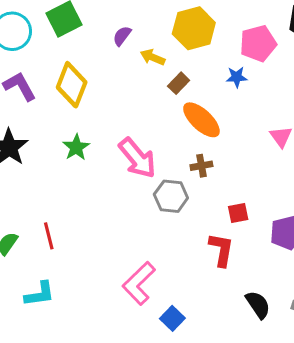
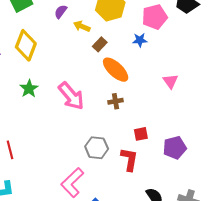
gray hexagon: (171, 196) -> (97, 148), moved

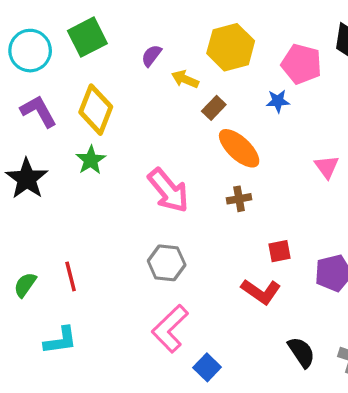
pink pentagon: (155, 17) -> (301, 64), turned 30
green star: (29, 89) -> (91, 160), moved
gray hexagon: (97, 148) -> (167, 263), moved
red L-shape: (129, 159) -> (261, 292), turned 115

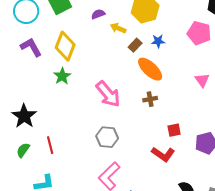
purple semicircle: (151, 56) -> (98, 14), turned 32
pink pentagon: (301, 64) -> (199, 33), moved
blue star: (278, 101) -> (158, 41), moved
black star: (27, 179) -> (24, 116), moved

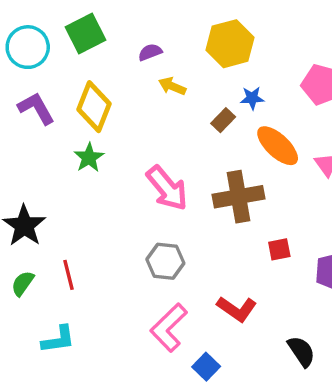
yellow arrow: (118, 28) -> (172, 86), moved
brown rectangle: (135, 45) -> (223, 120), moved
orange ellipse: (150, 69) -> (278, 146), moved
brown cross: (150, 99) -> (238, 197), size x2.0
red L-shape: (163, 154) -> (237, 309), moved

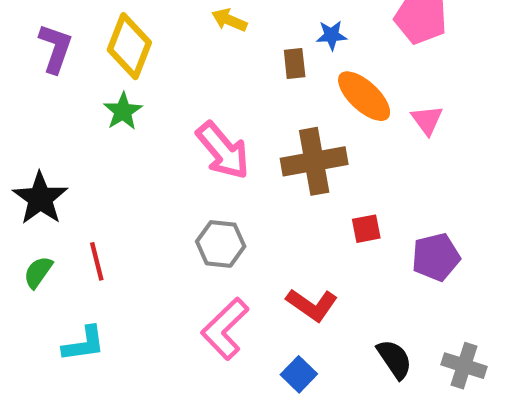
purple L-shape: (36, 108) -> (55, 48), turned 48
brown rectangle: (223, 120) -> (295, 64), turned -50
blue square: (206, 367) -> (299, 374), moved

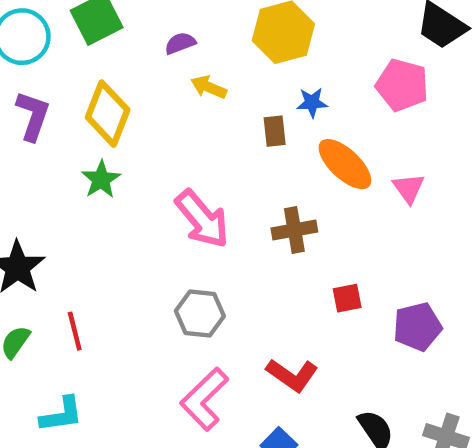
brown cross: (314, 161) -> (294, 230), size x0.7

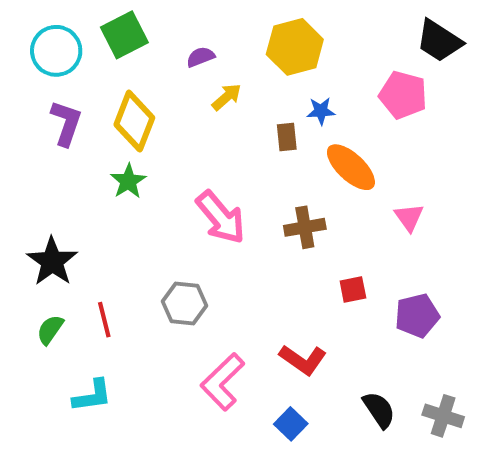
yellow arrow: (209, 87) -> (227, 97), turned 116
pink triangle: (409, 188) -> (409, 217), moved
gray hexagon: (200, 313) -> (184, 304), moved

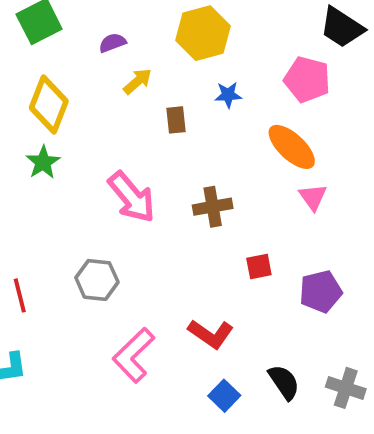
brown rectangle: (287, 137) -> (176, 120), moved
orange ellipse: (351, 167) -> (292, 147), moved
blue square: (291, 424) -> (224, 396), moved

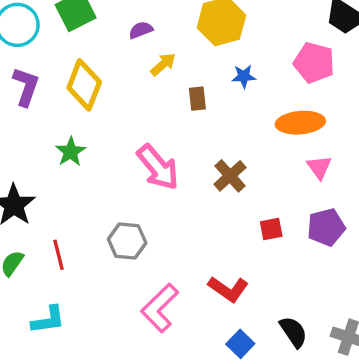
orange ellipse: (292, 147) -> (300, 123), turned -48
green star: (43, 162) -> (70, 152), moved
brown cross: (213, 207) -> (230, 176), turned -32
purple pentagon: (321, 292) -> (326, 227), moved

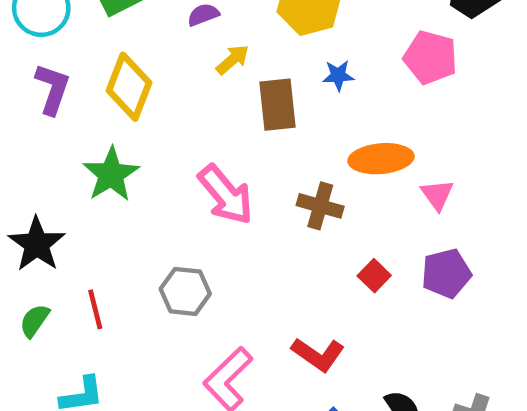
brown rectangle: (197, 99) -> (277, 105), size x1.6
orange ellipse: (300, 123) -> (381, 159), moved
green star: (70, 152) -> (111, 174), size x1.4
brown cross: (230, 176) -> (320, 206), turned -32
red square: (271, 229) -> (374, 276), turned -35

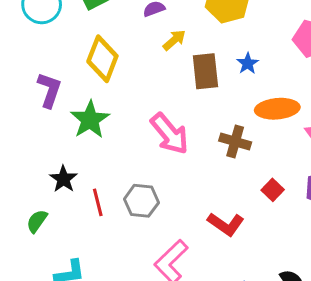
blue star: (338, 75) -> (248, 63), moved, turned -30
purple L-shape: (52, 89) -> (49, 90), moved
black star: (37, 244) -> (63, 179), moved, size x0.7
red line: (95, 309) -> (98, 202), moved
red L-shape: (318, 354) -> (226, 224), moved

